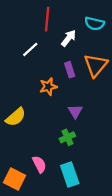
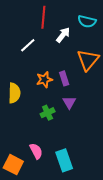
purple rectangle: (70, 70) -> (64, 78), moved
yellow semicircle: (16, 117) -> (14, 93), moved, turned -48
green cross: (67, 137) -> (48, 113), moved

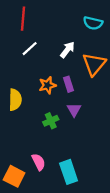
red line: (43, 17) -> (23, 19), moved
white arrow: (63, 35) -> (67, 50), moved

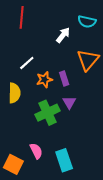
white line: (30, 49) -> (27, 63), moved
white arrow: (67, 50) -> (63, 35), moved
green cross: (51, 121) -> (48, 113), size x1.6

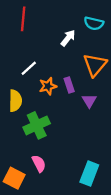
purple triangle: (69, 102) -> (89, 101), moved
green cross: (48, 113) -> (37, 125), moved
cyan rectangle: (64, 160) -> (89, 174), moved, turned 40

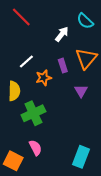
red line: (23, 19) -> (21, 17), turned -50
cyan semicircle: (94, 23) -> (85, 21), turned 30
purple rectangle: (69, 85) -> (63, 66), moved

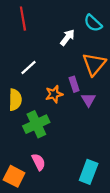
red line: (21, 17) -> (23, 19), turned 35
purple rectangle: (63, 66) -> (74, 84), moved
orange star: (44, 78) -> (54, 94), moved

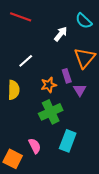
red line: (23, 19) -> (21, 17), turned -60
green cross: (36, 124) -> (51, 112), moved
cyan rectangle: (89, 172) -> (68, 141), moved

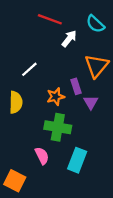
red line: (21, 17) -> (50, 19), moved
green cross: (51, 112) -> (58, 127), turned 35
pink semicircle: (35, 146) -> (42, 156), moved

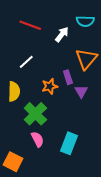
red line: (50, 19) -> (30, 25), moved
cyan semicircle: (95, 24) -> (85, 21), turned -42
green cross: (58, 127) -> (35, 114), moved, turned 35

